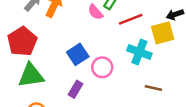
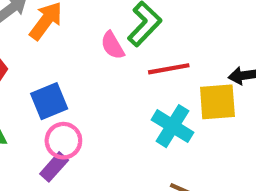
blue square: (78, 54) -> (49, 101), moved
pink circle: (102, 67) -> (63, 141), moved

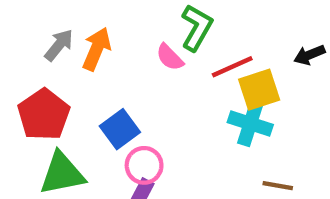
yellow square: (217, 102) -> (259, 90), moved

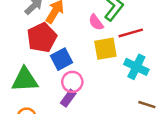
yellow square: (259, 90) -> (105, 49), moved
red pentagon: (44, 115) -> (42, 38), moved

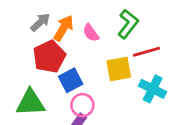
pink semicircle: (96, 22) -> (91, 33), moved

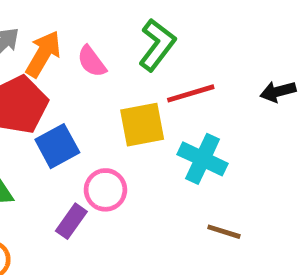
pink circle: (82, 105) -> (105, 190), moved

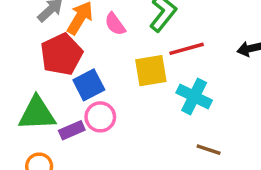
pink circle: (105, 190) -> (100, 117), moved
purple rectangle: (71, 221) -> (72, 130), moved, turned 30

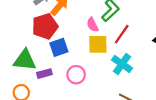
pink semicircle: (115, 24) -> (93, 25), moved
red line: (187, 49) -> (122, 34), turned -48
pink circle: (100, 117) -> (76, 75), moved

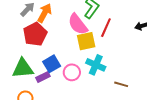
pink semicircle: (93, 25) -> (78, 24), size x1.6
blue square: (59, 47) -> (52, 64), moved
cyan cross: (122, 64) -> (96, 65), moved

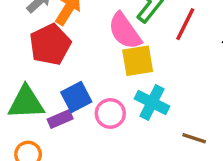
red line: (106, 28) -> (185, 24), moved

